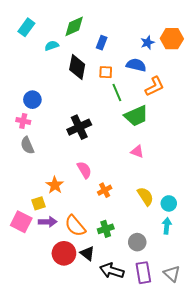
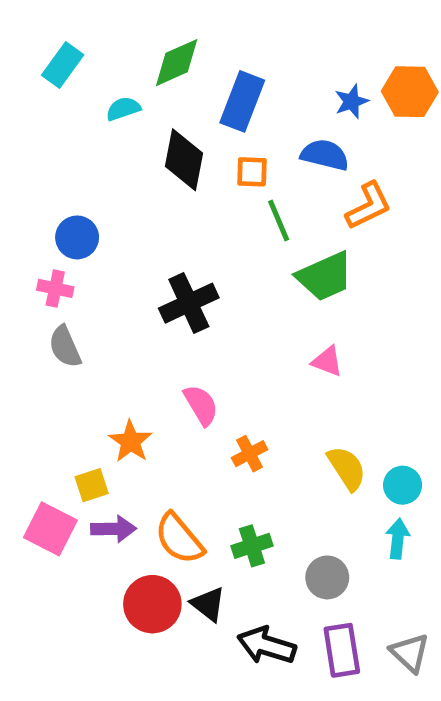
blue rectangle: (102, 43) -> (242, 101), size x1.6

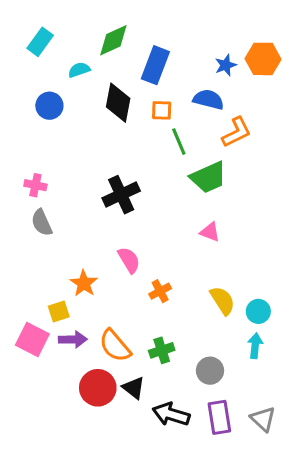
blue circle: (77, 237) -> (49, 106), moved

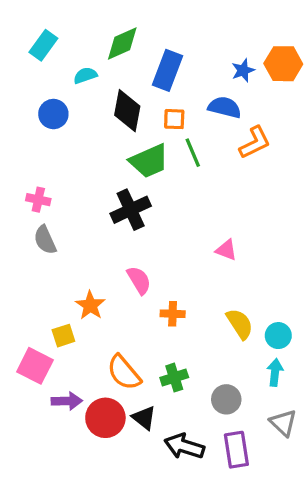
green trapezoid: (208, 177) -> (149, 161), moved
orange cross: (160, 291) -> (173, 314), turned 30
purple arrow: (73, 339) -> (67, 401), moved
gray triangle: (263, 419) -> (283, 423), moved

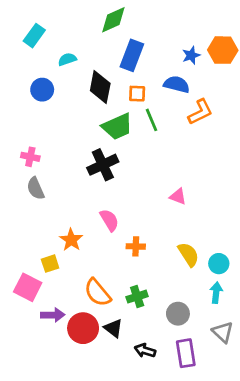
green diamond: (122, 44) -> (113, 20), moved
black arrow: (184, 446) -> (145, 351), size x0.7

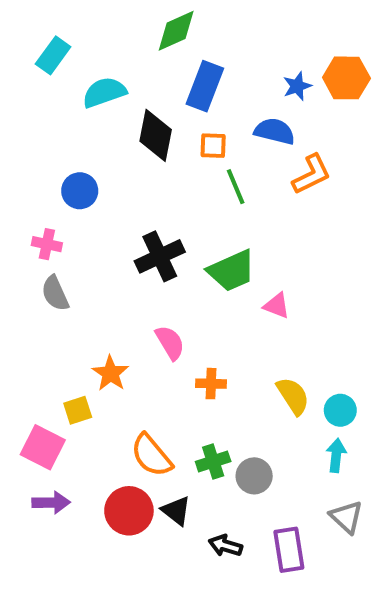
cyan semicircle: (67, 59) -> (104, 92), size x1.5
blue circle: (42, 90) -> (80, 191), moved
green trapezoid: (117, 127) -> (232, 271), moved
gray circle: (178, 314) -> (254, 476), moved
purple arrow: (53, 315) -> (51, 503), moved

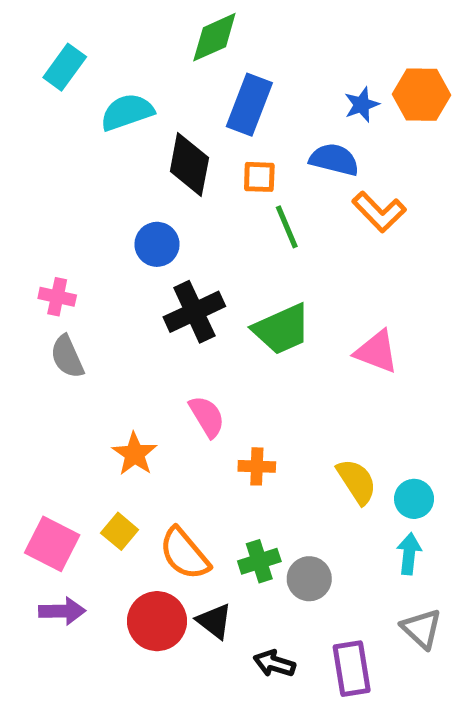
orange L-shape: (312, 174) -> (379, 212), turned 72
blue circle: (80, 191) -> (157, 244), moved
pink triangle: (277, 306) -> (377, 352), moved, size x1.4
yellow square: (78, 410) -> (120, 531), moved, turned -32

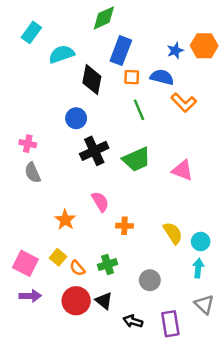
orange square: (259, 177) -> (132, 77), moved
orange semicircle: (184, 554) -> (77, 268), moved, size x0.6
green cross: (259, 561) -> (108, 264), moved

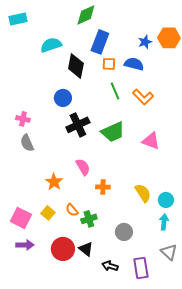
cyan rectangle: (31, 32) -> (18, 19), moved, turned 42
orange L-shape: (184, 103) -> (143, 97), moved
orange semicircle: (77, 268) -> (72, 210), moved

